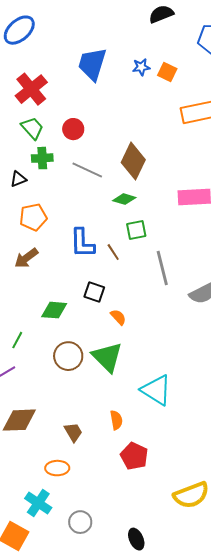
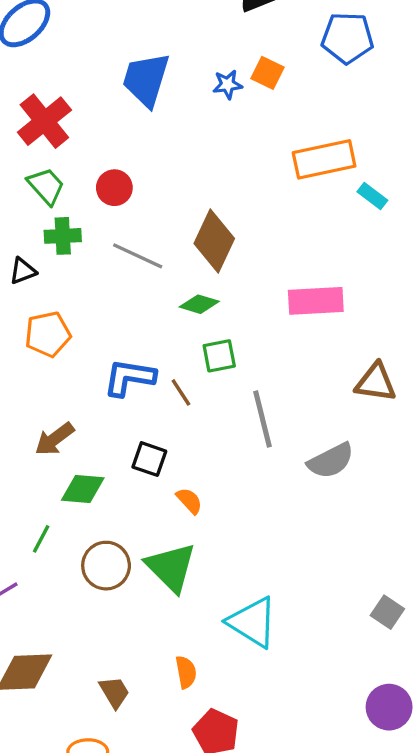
orange square: (167, 72) -> (268, 73), moved
blue L-shape: (82, 243) -> (129, 377), turned 100
brown arrow: (26, 258) -> (54, 439), moved
green line: (17, 340) -> (41, 539), moved

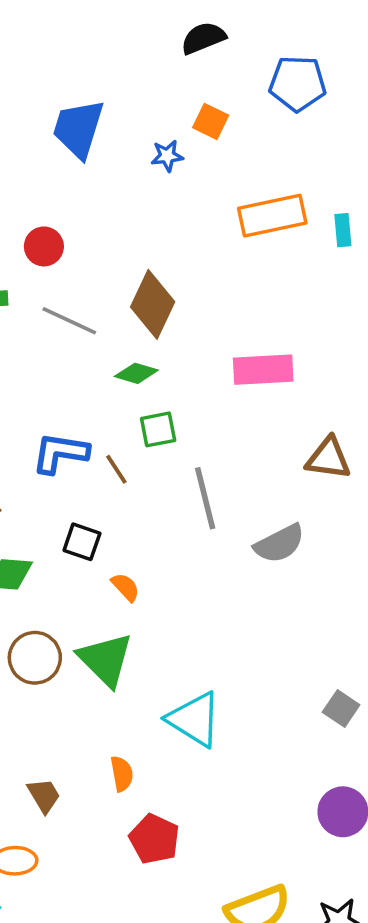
blue star: (228, 84) -> (167, 156), moved
cyan rectangle: (372, 196) -> (343, 230), moved, turned 48

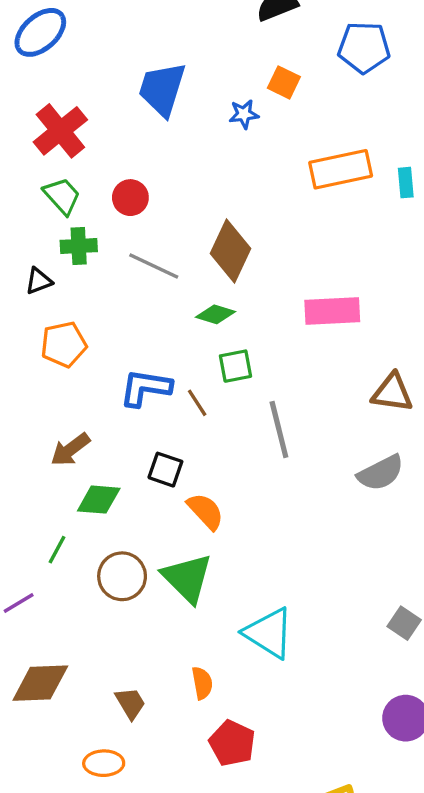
gray semicircle: (279, 544) -> (381, 473), moved
orange semicircle: (125, 587) -> (205, 511), size x1.4

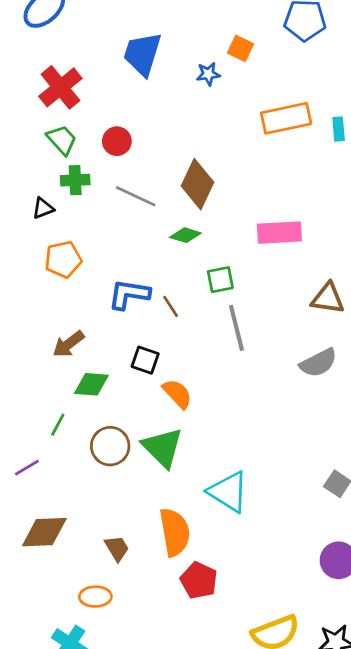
green square: (236, 366) -> (220, 280), moved
orange semicircle: (202, 683) -> (175, 532), size x1.8

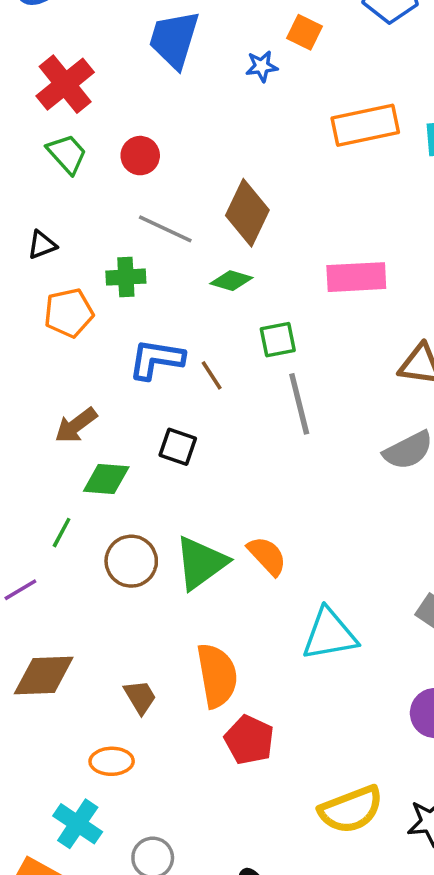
green cross: (75, 180) -> (126, 277), moved
orange semicircle: (177, 394) -> (267, 556), moved
green triangle: (163, 447) -> (201, 563), turned 39
cyan triangle: (228, 492) -> (330, 634), moved, turned -42

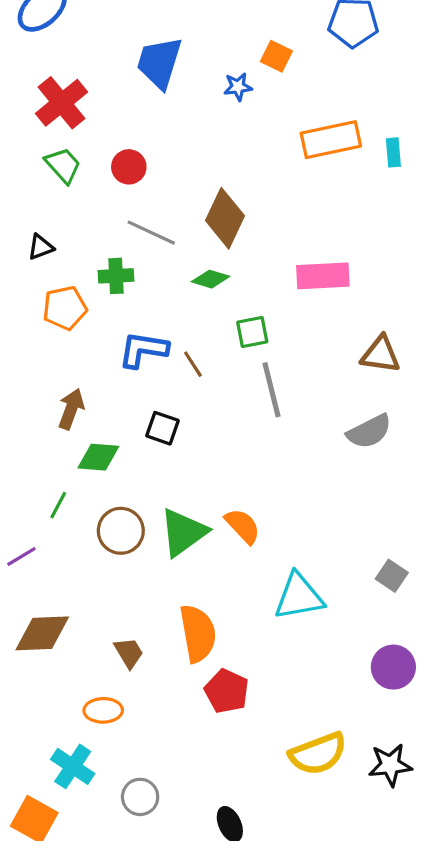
brown arrow: (76, 425) -> (71, 409), turned 147

